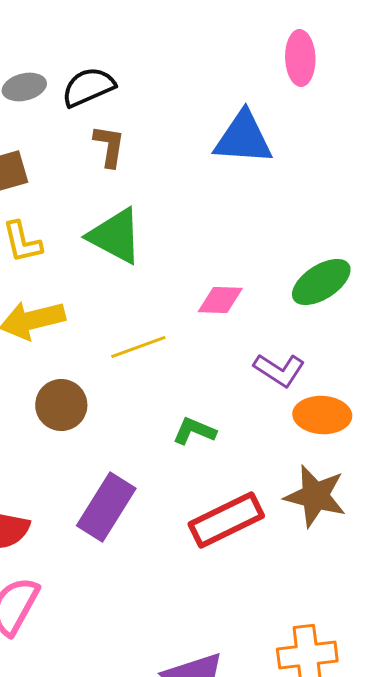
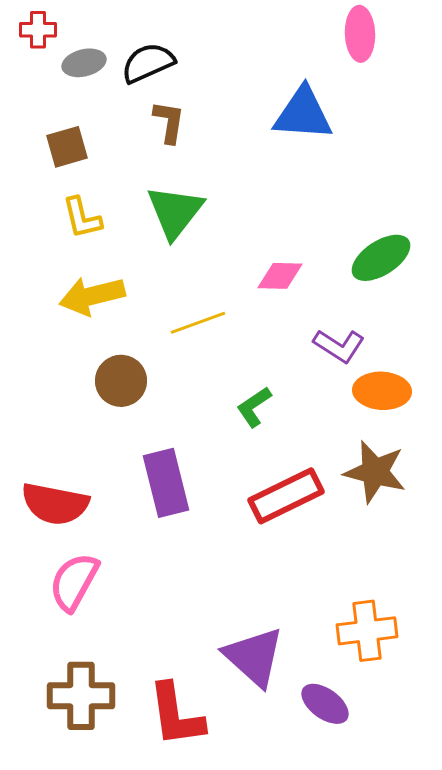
green triangle: (115, 236) -> (175, 212), turned 40
green L-shape: (194, 431) -> (254, 407), turned -57
purple rectangle: (106, 507) -> (166, 483), turned -46

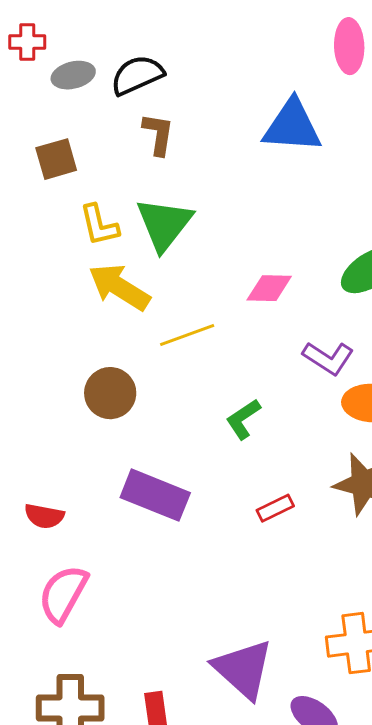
yellow L-shape: (82, 218) -> (99, 225), moved
yellow arrow: (92, 296) -> (119, 287), moved, turned 46
purple rectangle: (166, 483) -> (155, 495), turned -54
red rectangle: (286, 496) -> (275, 508), size x0.5
red semicircle: (55, 504) -> (44, 516), size x0.6

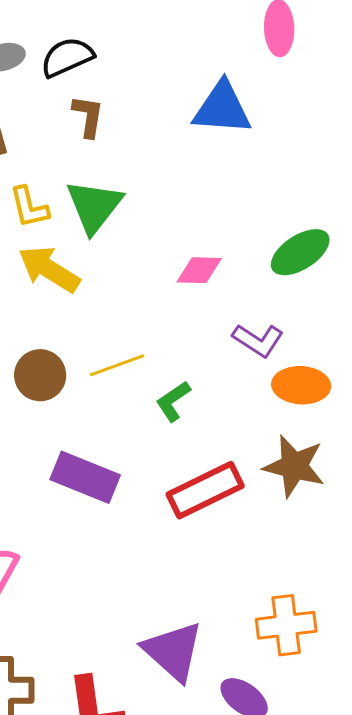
yellow line: (187, 335) -> (117, 365), moved
red rectangle: (275, 508) -> (205, 490), size x2.0

